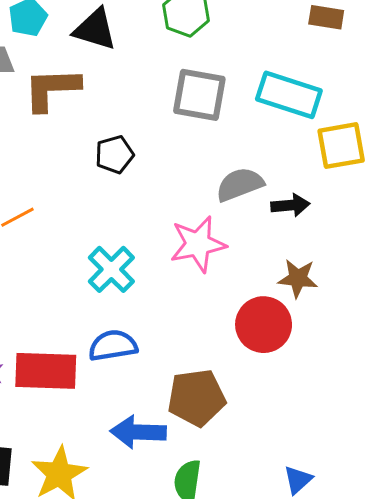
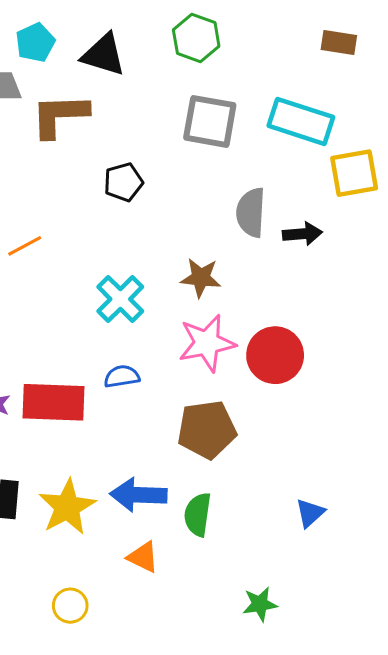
gray semicircle: (240, 184) -> (251, 212), turned -66
pink star: (198, 244) -> (207, 343), moved
brown star: (298, 278) -> (201, 278), moved
blue semicircle: (113, 345) -> (122, 376), size x0.7
blue arrow: (138, 432) -> (138, 495), moved

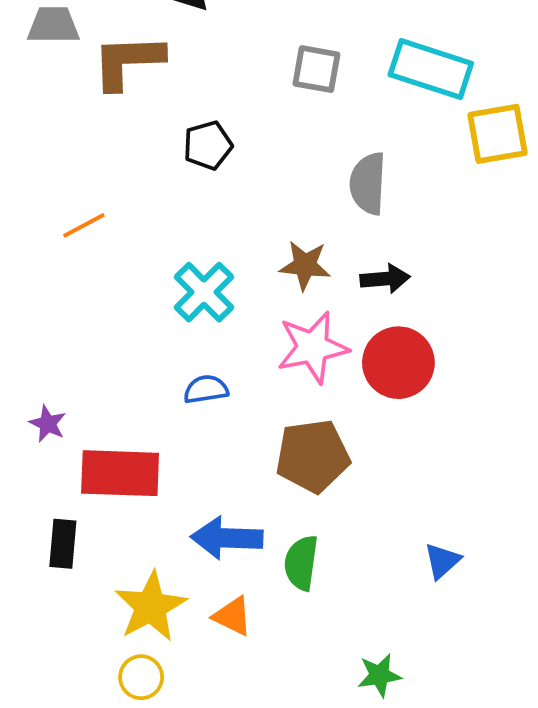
gray square: (210, 121) -> (316, 69), size x0.7
black arrow: (302, 234) -> (385, 279), moved
red rectangle: (53, 402) -> (120, 473), moved
yellow star: (67, 507) -> (151, 607), moved

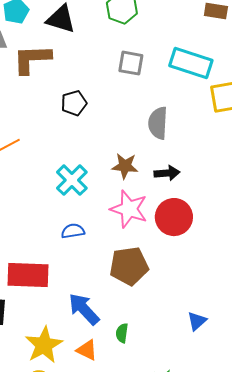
pink star: (313, 347) -> (129, 209), turned 30
blue arrow: (227, 538) -> (84, 309), turned 45
green semicircle: (301, 563) -> (122, 333), moved, size x0.7

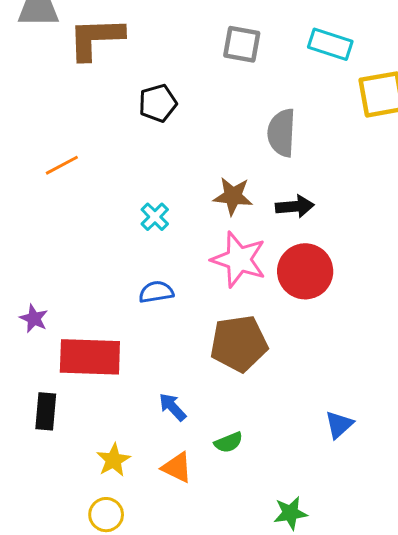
cyan rectangle: (191, 63) -> (330, 44), size x0.7
cyan cross: (72, 180) -> (155, 217), size x0.6
blue arrow: (84, 309) -> (172, 407), size x0.6
green semicircle: (122, 333) -> (228, 442), turned -120
yellow star: (44, 345) -> (113, 460), size x0.6

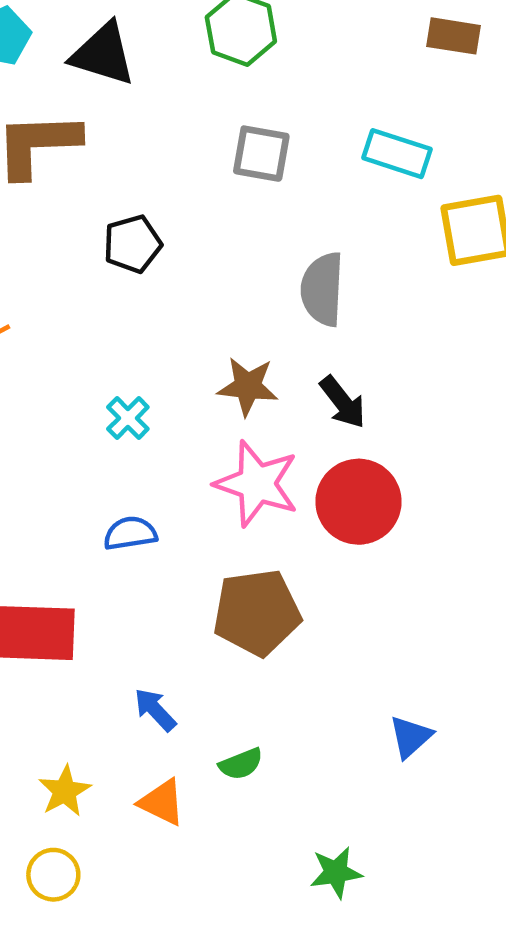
black arrow: (295, 206) -> (343, 402), turned 57

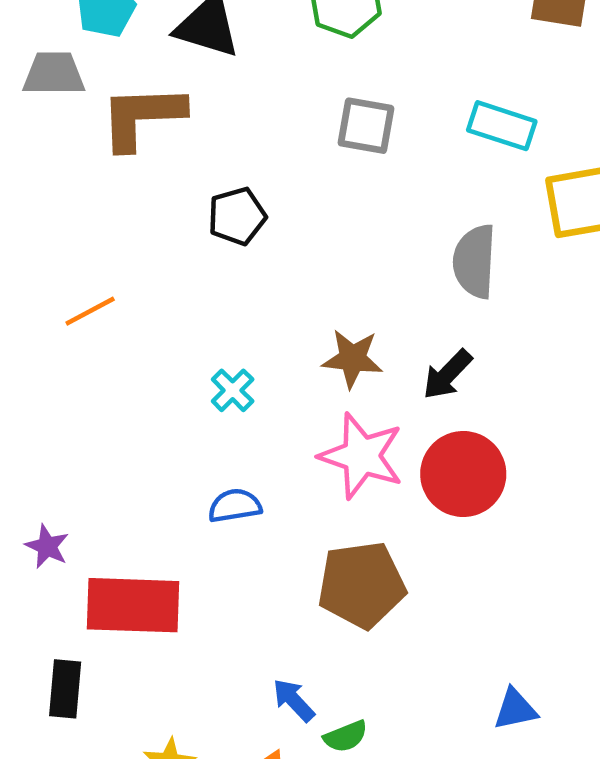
gray semicircle: (322, 289) -> (475, 261), moved
black arrow: (343, 402) -> (447, 374), turned 82
blue arrow: (155, 710) -> (294, 700), moved
blue triangle: (411, 737) -> (515, 709), turned 30

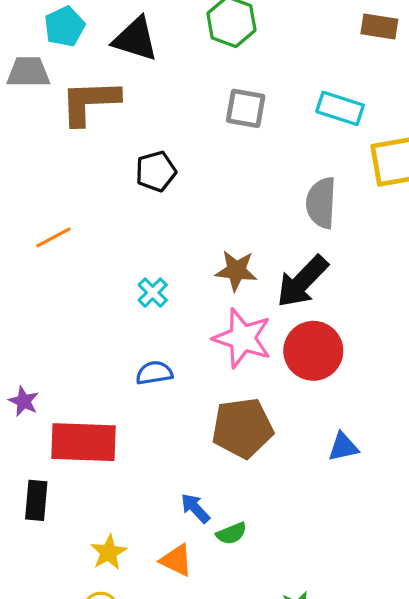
black arrow: (447, 374) -> (302, 282), size x1.5
blue triangle: (515, 709) -> (343, 447), moved

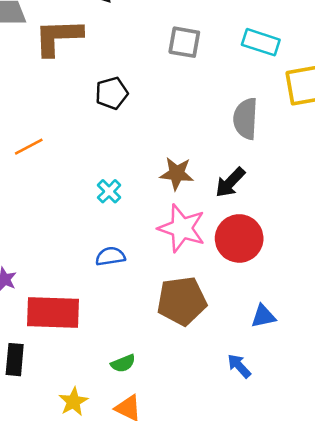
black arrow: (302, 282) -> (230, 182), size x0.7
blue arrow: (195, 508) -> (239, 366), moved
green semicircle: (231, 533) -> (123, 363), moved

